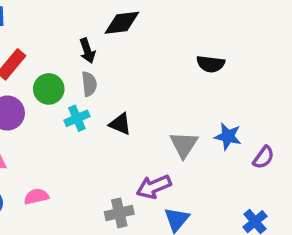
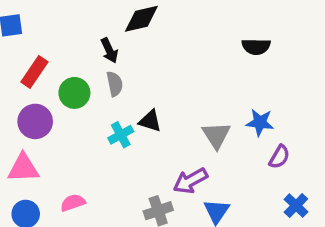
black semicircle: (211, 64) -> (256, 47), moved
cyan cross: (77, 118) -> (121, 135), moved
purple semicircle: (263, 157) -> (279, 157), moved

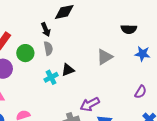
black triangle: (150, 121) -> (68, 70), turned -40
blue star: (260, 122) -> (142, 54), moved
gray triangle: (216, 135) -> (105, 57), moved, turned 30

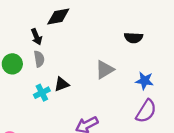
blue star: (142, 54) -> (145, 81), moved
purple semicircle: (140, 92) -> (146, 111), size x1.5

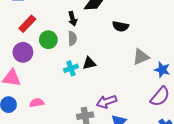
black semicircle: (133, 38) -> (121, 26), moved
gray triangle: (105, 70) -> (141, 57), moved

